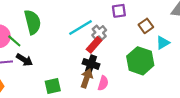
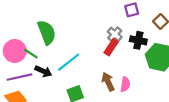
cyan line: (80, 27) -> (69, 62), moved
black cross: (91, 64) -> (138, 40), moved
brown arrow: (87, 78) -> (108, 82), turned -36

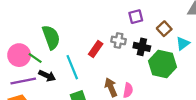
gray cross: (115, 34) -> (119, 40), turned -32
red rectangle: (111, 47) -> (96, 49), moved
cyan line: (69, 62) -> (72, 67), turned -75

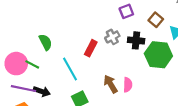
green semicircle: (51, 37) -> (45, 42), size x0.7
gray cross: (119, 40) -> (112, 37), turned -32
black arrow: (47, 76) -> (42, 91), moved
purple line: (23, 81) -> (23, 89), turned 30

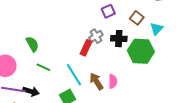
red rectangle: (91, 48) -> (86, 48), moved
green line: (32, 64) -> (43, 67), moved
cyan line: (70, 69) -> (74, 75), moved

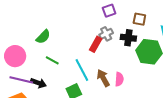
purple square: (108, 11) -> (109, 11), moved
brown square: (137, 18) -> (139, 19), moved, turned -32
green semicircle: (32, 44) -> (43, 37), turned 70

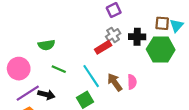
brown square: (139, 19) -> (162, 23), moved
green semicircle: (43, 37) -> (46, 45), turned 42
red rectangle: (96, 44) -> (103, 47), turned 35
purple line: (21, 80) -> (28, 93), turned -40

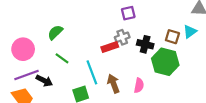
cyan triangle: (177, 26) -> (190, 32), moved
green semicircle: (46, 45) -> (55, 32), turned 133
pink semicircle: (132, 82) -> (139, 85), moved

